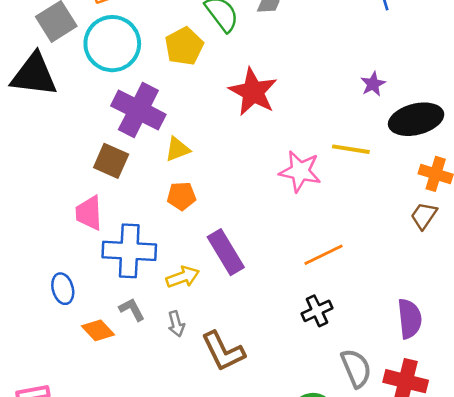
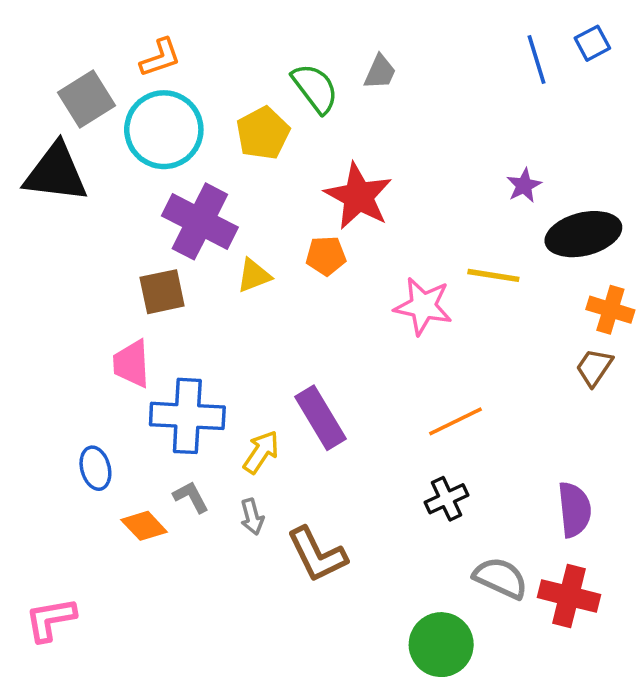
brown square: (111, 161) -> (162, 292), turned -36
orange pentagon: (181, 196) -> (326, 256), moved
yellow arrow: (183, 277) -> (261, 452), turned -36
gray semicircle: (356, 368) -> (501, 578), turned -42

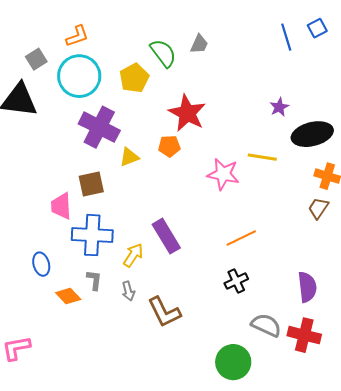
gray square: (86, 99) -> (36, 59), size x0.7
brown square: (162, 292) -> (91, 184), moved
gray L-shape: (191, 497) -> (94, 280), turned 35

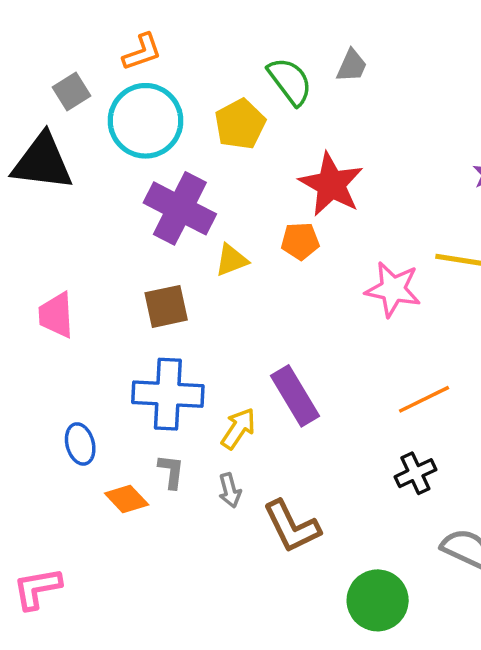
pink trapezoid: (61, 206) -> (56, 315), moved
green circle: (233, 362) -> (378, 600), moved

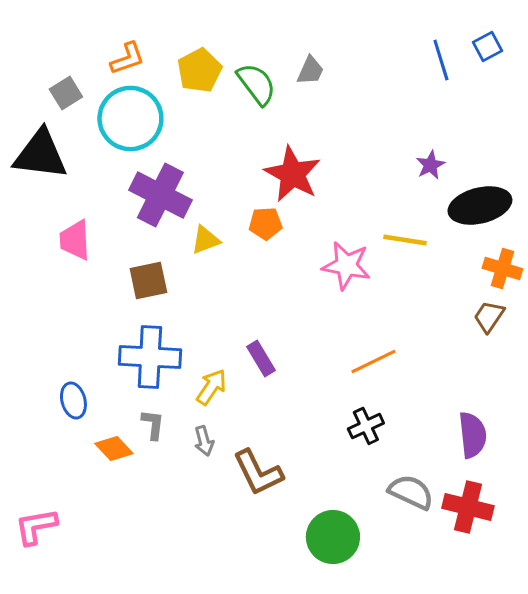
yellow pentagon: (240, 124) -> (199, 70), moved
pink trapezoid: (56, 315) -> (75, 240), moved
purple rectangle: (295, 396) -> (261, 358), size x0.7

